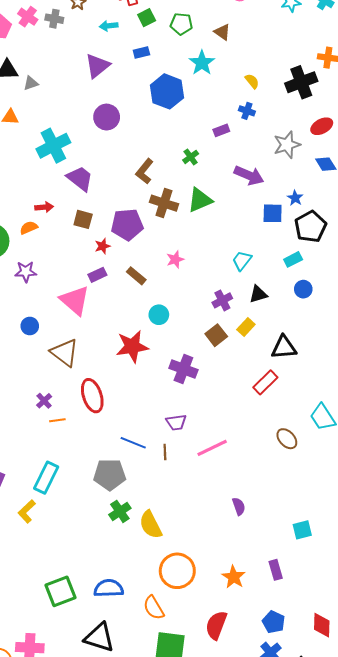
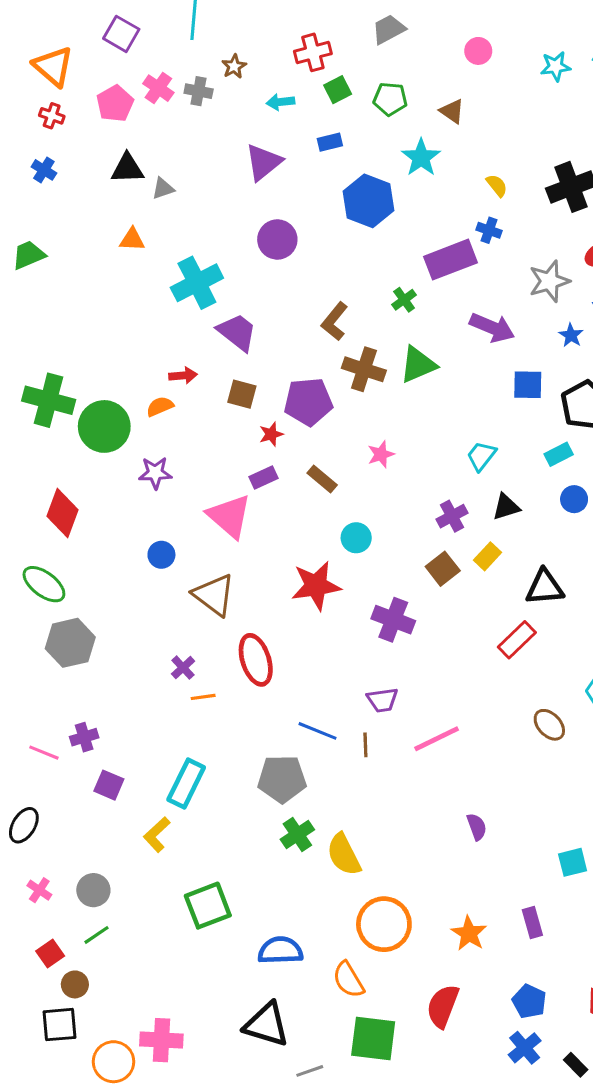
purple rectangle: (221, 130) -> (450, 260), size x2.0
blue star: (295, 198) -> (571, 335), moved
green square: (60, 591) -> (208, 906), moved

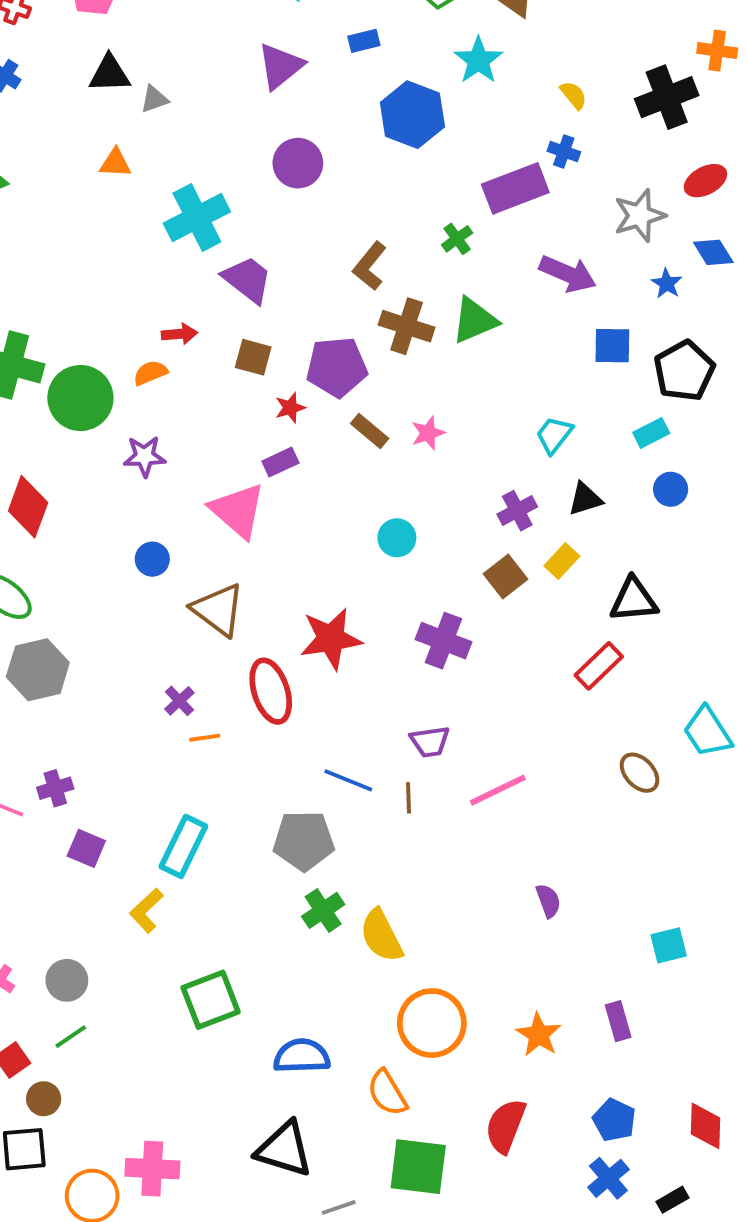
brown rectangle: (322, 479) -> (370, 431), moved
red star: (316, 586) -> (331, 639), moved
black rectangle: (576, 1065) -> (673, 1200), turned -75

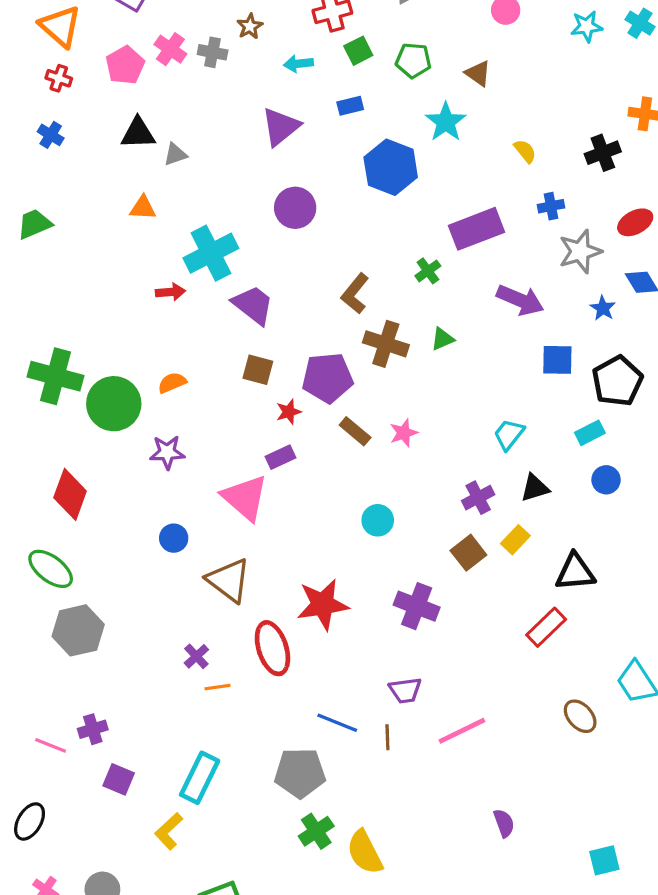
black cross: (667, 97) -> (603, 153), size x0.7
blue cross: (564, 151) -> (551, 206), moved, turned -30
green triangle: (475, 320) -> (442, 339), size x0.6
red arrow: (179, 334) -> (170, 292), moved

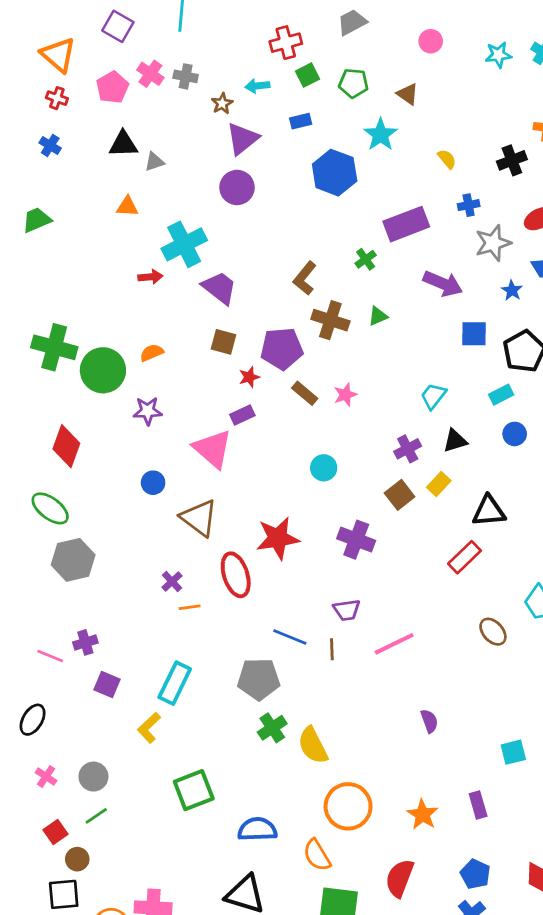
brown star: (250, 26) -> (222, 104), moved
purple circle: (295, 208) -> (237, 187), moved

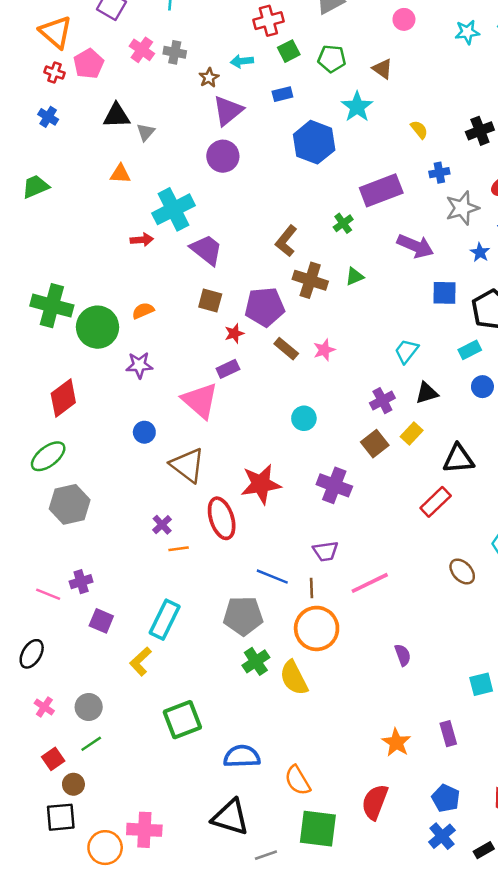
pink pentagon: (112, 87) -> (89, 64), moved
gray triangle: (154, 162) -> (146, 132), turned -30
red diamond: (66, 446) -> (63, 398), turned 33
green ellipse: (50, 508) -> (48, 456), turned -75
orange circle: (348, 806) -> (317, 628), moved

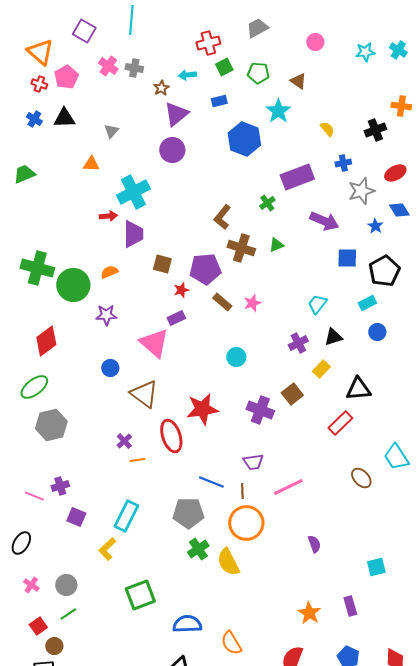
black triangle: (116, 116) -> (64, 118), moved
purple trapezoid: (206, 250) -> (133, 234), moved, turned 52
brown square: (375, 444) -> (292, 394), moved

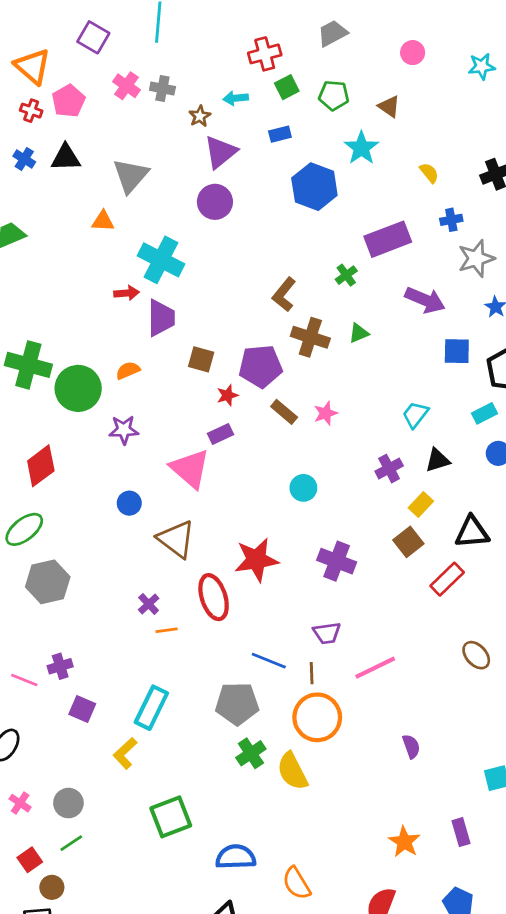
gray triangle: (111, 131) -> (131, 176), size x1.8
cyan cross: (133, 192) -> (161, 260), turned -36
brown square: (292, 394) -> (408, 542), moved

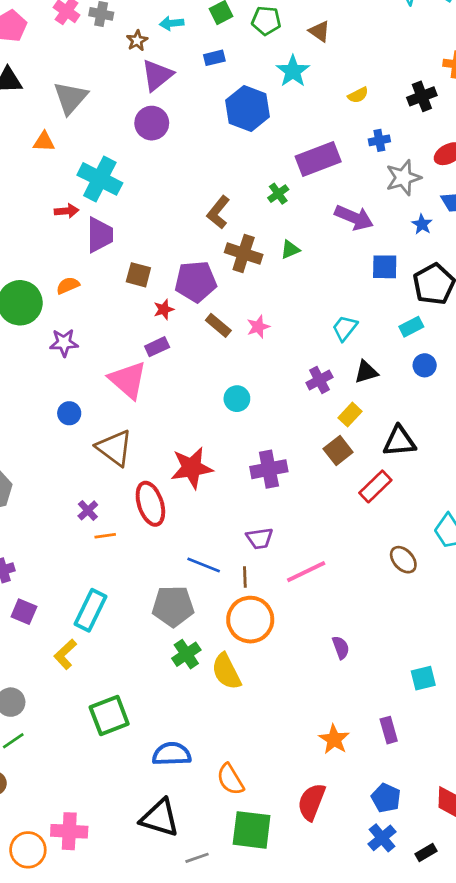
yellow semicircle: (429, 173) -> (358, 95), turned 102
purple cross: (337, 561) -> (269, 469), turned -32

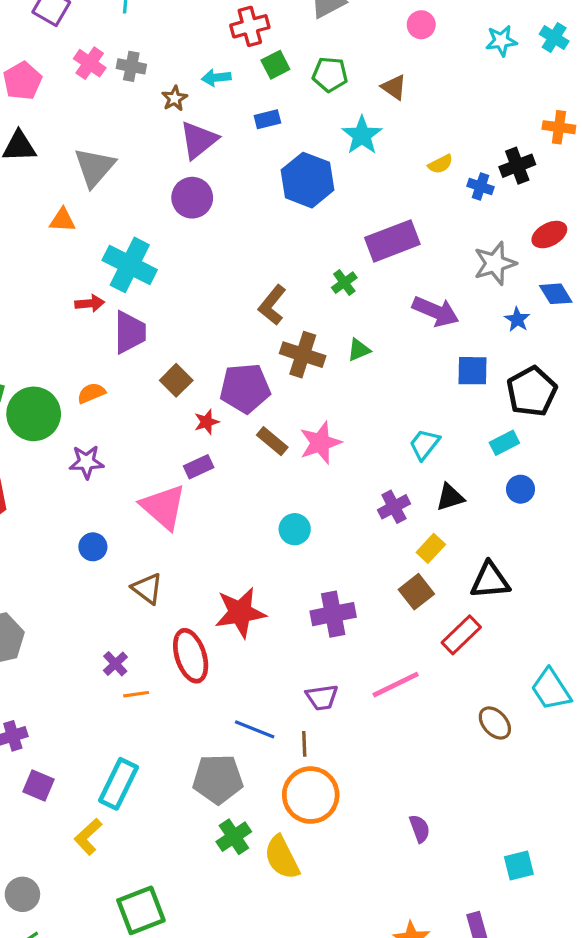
blue cross: (379, 140) -> (480, 186), moved, turned 30
brown square: (138, 275) -> (176, 380), turned 30
pink star: (258, 327) -> (320, 443), size x1.5
brown triangle: (114, 448) -> (147, 588), size x0.7
pink line: (306, 572) -> (396, 685), moved

